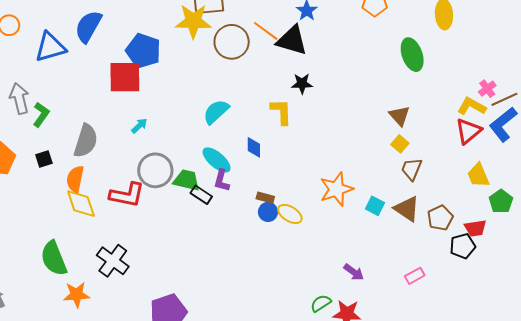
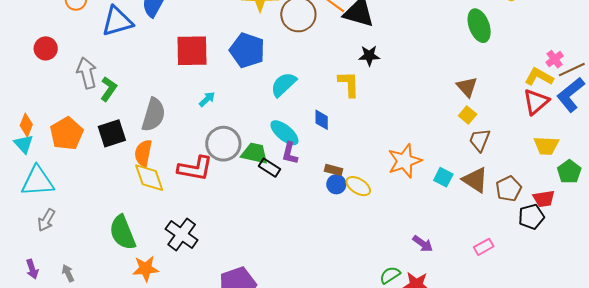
blue pentagon: (143, 51) -> (247, 50), moved
black square: (44, 159) -> (112, 133), size x1.6
yellow trapezoid: (478, 175) -> (546, 146), turned -64

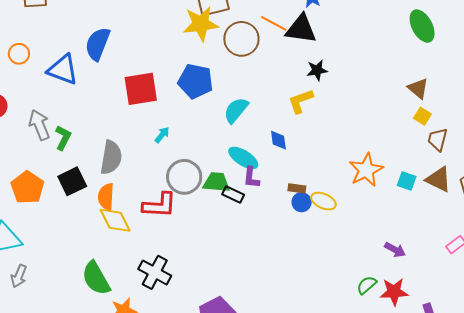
blue triangle: (117, 21) -> (63, 70), turned 44
yellow L-shape: (349, 84) -> (301, 101), turned -100

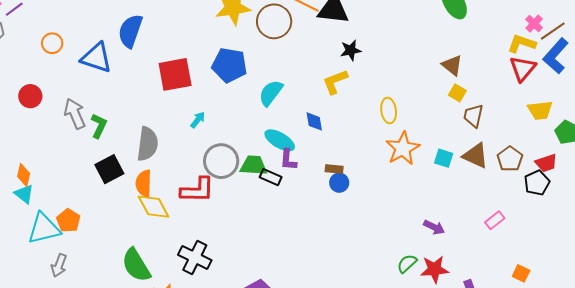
orange pentagon: (27, 188) -> (68, 221), moved, size x0.7
yellow ellipse: (323, 201) -> (389, 110), moved, turned 60

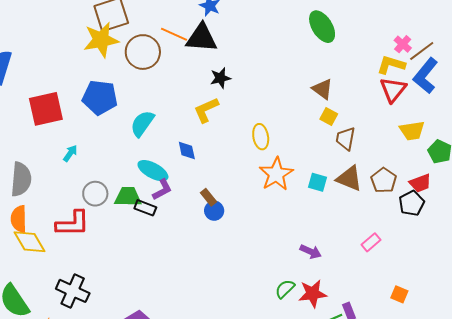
purple L-shape: (288, 160) -> (162, 190), turned -120
gray circle: (221, 161) -> (95, 194), size x0.7
brown rectangle: (334, 169) -> (208, 197), turned 48

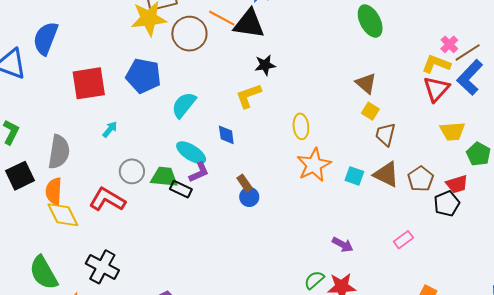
red L-shape: (73, 224) -> (107, 200), turned -153

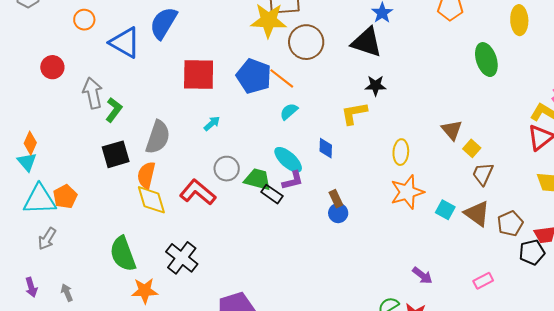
orange line: (222, 18) -> (282, 78), moved
brown triangle: (366, 83) -> (452, 130), moved
cyan semicircle: (184, 105) -> (289, 111), size x0.7

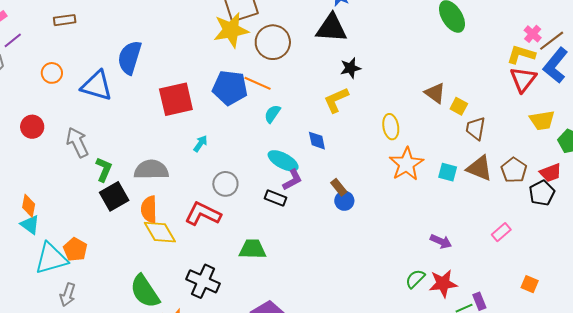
green L-shape: (114, 110) -> (104, 169), moved
gray semicircle: (158, 137) -> (151, 170), turned -96
green trapezoid: (258, 179) -> (252, 249), moved

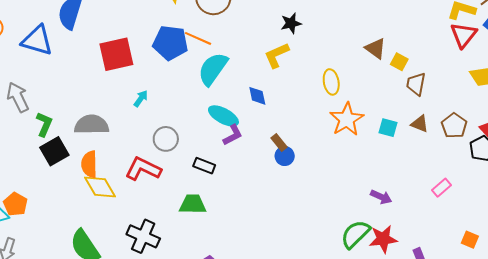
cyan semicircle: (272, 114) -> (213, 69), size x1.8
brown triangle: (479, 168) -> (420, 124), size x0.7
black rectangle: (276, 198) -> (204, 166), moved
green semicircle: (415, 279) -> (355, 234), size x1.5

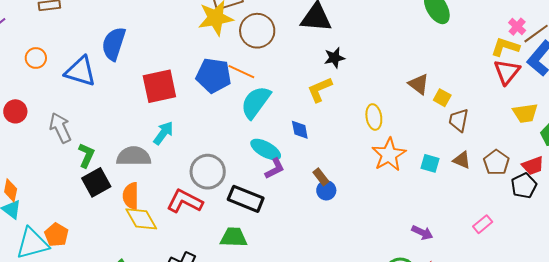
cyan arrow: (141, 99) -> (163, 133), moved, size x1.4
gray circle: (166, 139) -> (208, 172), size x1.4
black rectangle: (204, 166) -> (246, 199), size x1.6

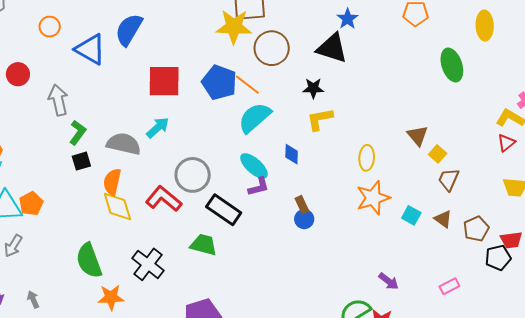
black star: (334, 58) -> (313, 88), moved
red triangle: (507, 72) -> (506, 143), size x0.7
black square: (96, 182) -> (81, 161), size x0.7

